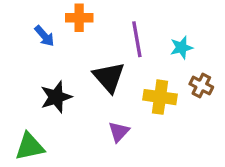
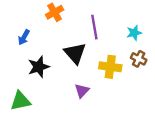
orange cross: (79, 18) -> (55, 12), turned -30
blue arrow: (44, 36) -> (24, 37), moved, turned 70
cyan star: (181, 48) -> (134, 33), moved

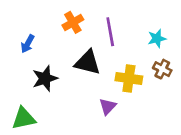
orange cross: (55, 12) -> (73, 22), moved
black triangle: (75, 53) -> (88, 62), turned -35
purple triangle: (82, 91) -> (108, 106), moved

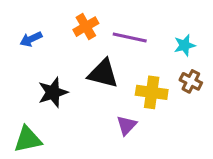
purple line: (110, 32) -> (130, 37), turned -68
blue arrow: (28, 44) -> (31, 39), moved, turned 36

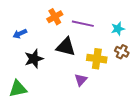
blue arrow: (31, 39) -> (20, 34), moved

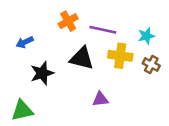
yellow cross: (97, 59) -> (120, 56), moved
purple triangle: (81, 80) -> (100, 99), turned 40

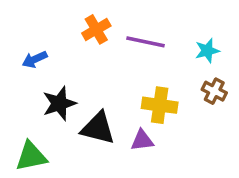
yellow cross: (120, 56) -> (160, 105), moved
black triangle: (82, 58) -> (98, 128), moved

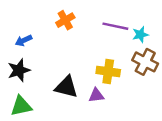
purple line: (146, 42) -> (115, 26), moved
brown cross: (214, 91) -> (145, 62), size x1.5
black star: (59, 103) -> (19, 70), moved

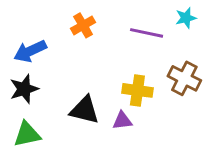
cyan star: (140, 35) -> (186, 18), moved
blue arrow: (24, 40) -> (30, 51), size x1.5

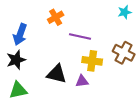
purple line: (147, 33) -> (80, 36), moved
blue arrow: (30, 51) -> (20, 34), turned -45

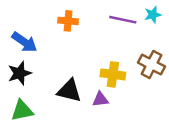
orange cross: (56, 17) -> (68, 21), turned 35
blue arrow: (20, 34) -> (24, 42), turned -75
purple line: (80, 36) -> (123, 20), moved

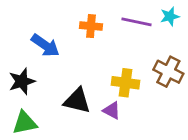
orange cross: (68, 21) -> (91, 26), moved
blue arrow: (24, 42) -> (45, 45), moved
purple triangle: (100, 99) -> (112, 110), turned 35

